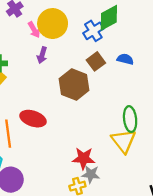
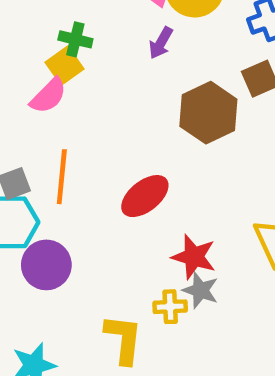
red ellipse: (33, 119) -> (145, 196), moved, turned -70

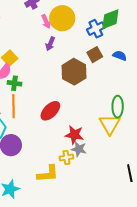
green cross: (75, 39) -> (14, 83), moved
yellow L-shape: (123, 339) -> (48, 174), turned 85

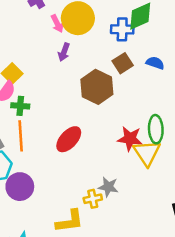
blue cross: (96, 29) -> (122, 29), turned 30
red star: (74, 135) -> (130, 139), moved

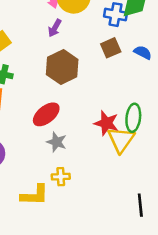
brown hexagon: (97, 87) -> (62, 67), moved
gray star: (108, 187) -> (57, 142), moved

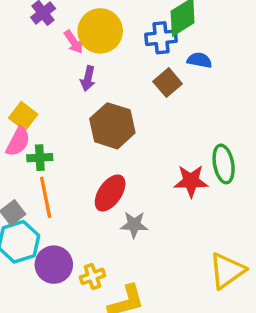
blue semicircle: (143, 52) -> (199, 60), moved
yellow triangle: (121, 140) -> (227, 271), moved, turned 36
yellow cross: (61, 177) -> (92, 276), moved

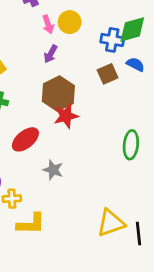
yellow circle: (100, 31) -> (70, 22), size x0.7
red star: (191, 181) -> (66, 116), moved, turned -30
red ellipse: (110, 193) -> (25, 139), moved

